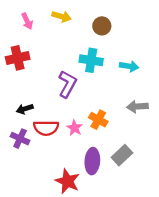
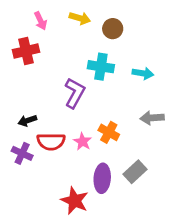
yellow arrow: (62, 16) -> (80, 18), moved
pink arrow: (27, 21) -> (41, 21), moved
red cross: (18, 58) -> (26, 51), moved

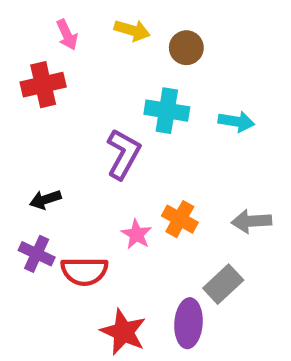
gray arrow: (152, 118) -> (251, 221), moved
red semicircle: (51, 142) -> (84, 271), moved
purple ellipse: (102, 178) -> (188, 323), moved

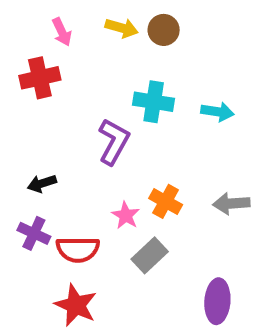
brown circle: (186, 48) -> (164, 30), moved
gray rectangle: (223, 284) -> (150, 255), moved
purple ellipse: (188, 323) -> (217, 301), moved
red star: (123, 332) -> (76, 305), moved

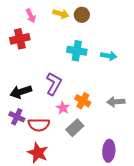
purple L-shape: (114, 142) -> (54, 84), moved
black arrow: (42, 184) -> (21, 92), size x1.5

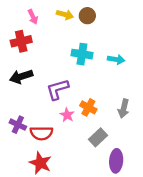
purple L-shape: (54, 84) -> (57, 89), turned -135
black arrow: (21, 92) -> (21, 77), moved
gray arrow: (116, 102) -> (124, 109), turned -72
gray rectangle: (75, 128) -> (98, 137), moved

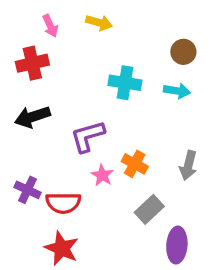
brown circle: (87, 16) -> (183, 52), moved

